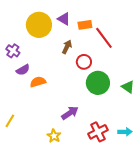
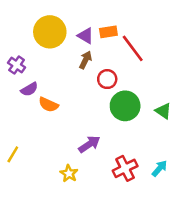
purple triangle: (64, 19) -> (86, 36), moved
orange semicircle: (38, 82) -> (48, 105), turned -140
cyan arrow: (125, 132) -> (160, 168), turned -48

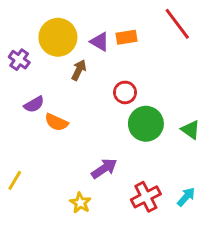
red line: (133, 48) -> (177, 24), moved
brown arrow: (86, 60) -> (79, 70), moved
purple cross: (17, 65) -> (19, 60), moved

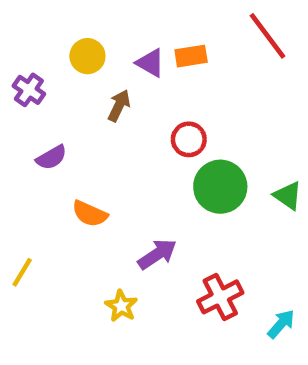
yellow circle: (58, 37) -> (87, 56), size x0.6
orange semicircle: (56, 122) -> (90, 214), moved
cyan arrow: (186, 197) -> (281, 324), moved

